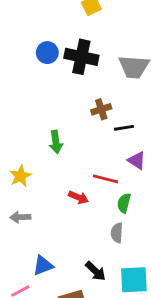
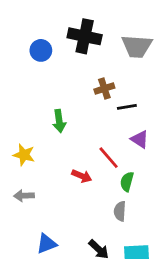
blue circle: (47, 53) -> (41, 50), moved
yellow star: (20, 176) -> (24, 155), turned -30
red line: (105, 179) -> (109, 158), turned 35

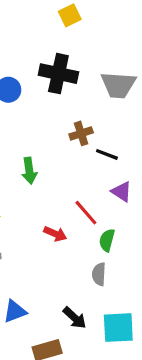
black line: (127, 107) -> (107, 154), turned 30

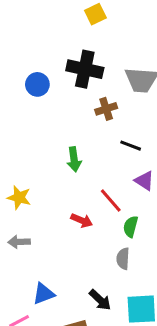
brown cross: (81, 133) -> (106, 109), moved
green arrow: (29, 171) -> (74, 159), moved

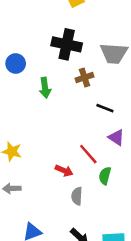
blue circle: (37, 84) -> (16, 64), moved
green arrow: (74, 159) -> (45, 88), moved
gray semicircle: (123, 259) -> (77, 196), moved

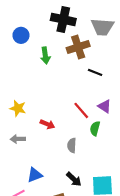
brown cross: (84, 78) -> (78, 47), size x1.5
purple triangle: (116, 137) -> (105, 106), moved
red arrow: (64, 171) -> (47, 124), moved

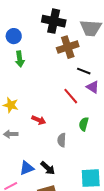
green arrow: (45, 55) -> (20, 59), moved
purple triangle: (105, 106) -> (93, 87), moved
red line: (81, 110) -> (71, 96), moved
black arrow: (74, 179) -> (48, 168), moved

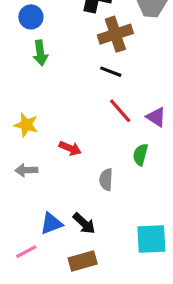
black line: (84, 71) -> (111, 72), moved
purple triangle: (93, 87) -> (156, 117), moved

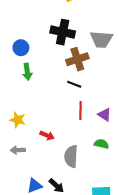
red line: (120, 111) -> (80, 110), turned 42
green semicircle: (140, 155) -> (101, 144), moved, turned 88
gray semicircle: (106, 180) -> (71, 156), size x1.5

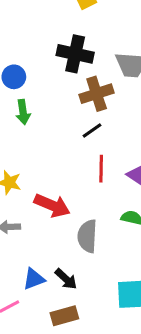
black line: (74, 84) -> (92, 130), turned -56
red arrow: (47, 135) -> (52, 205), size x1.6

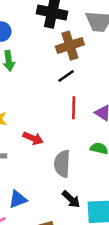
red arrow: (52, 205) -> (33, 138), size x0.7
black arrow: (66, 279) -> (71, 199), moved

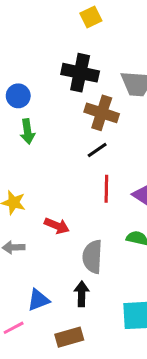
brown cross: (70, 46) -> (102, 113), turned 36
black arrow: (71, 199) -> (82, 294), moved, turned -132

